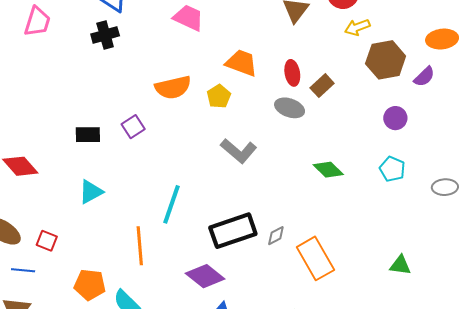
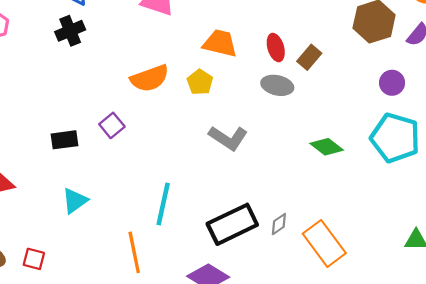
cyan pentagon: (392, 169) -> (395, 138), size x1.8

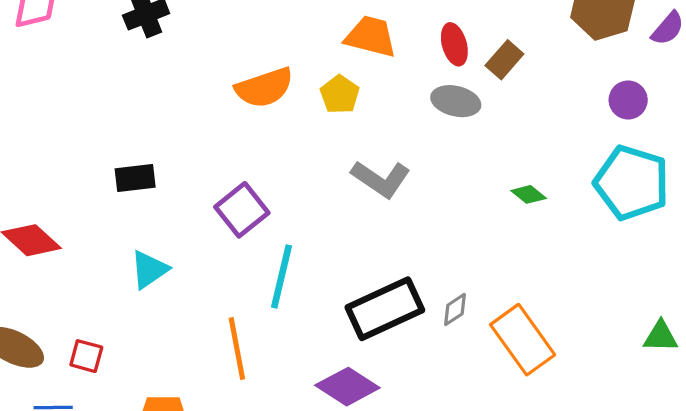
purple square: (112, 125) -> (242, 210), moved, size x1.4
green diamond: (327, 147) -> (529, 194), size x0.7

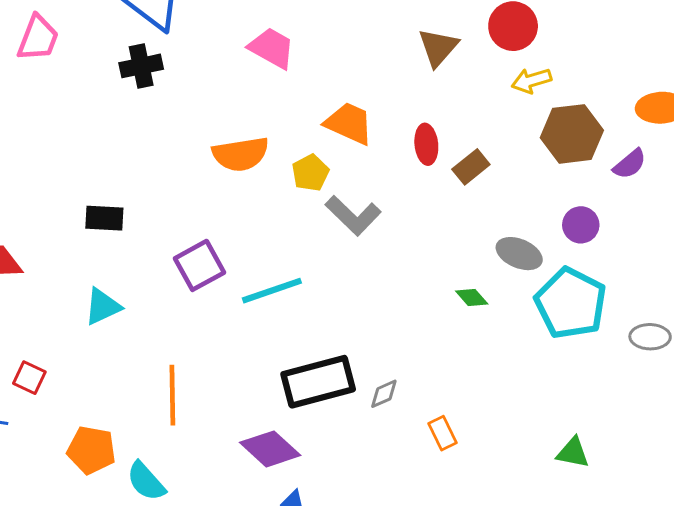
gray ellipse: (456, 101) -> (519, 254), moved
gray L-shape: (381, 179) -> (353, 215), moved
cyan line: (281, 277) -> (272, 291), moved, turned 48
orange rectangle: (523, 340) -> (443, 433), size x0.5

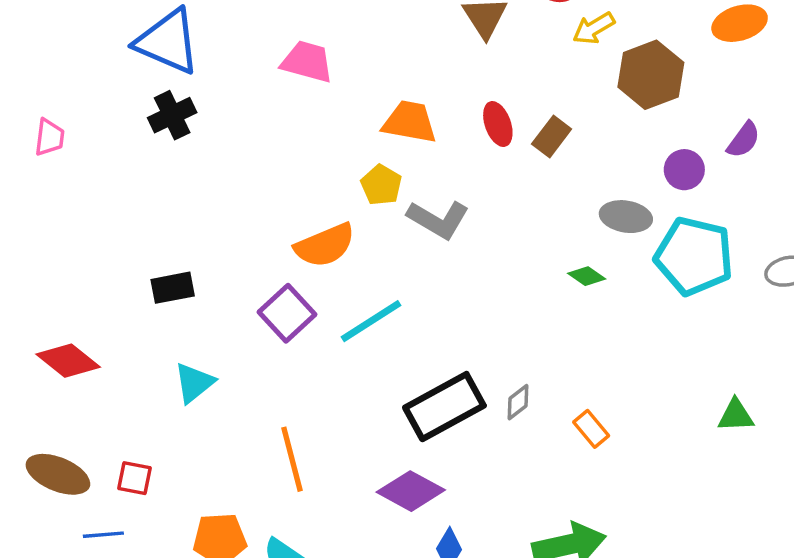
pink trapezoid: (38, 38) -> (50, 137), moved, size x0.7
orange semicircle: (241, 154) -> (325, 245), moved
purple semicircle: (630, 164) -> (744, 140), moved

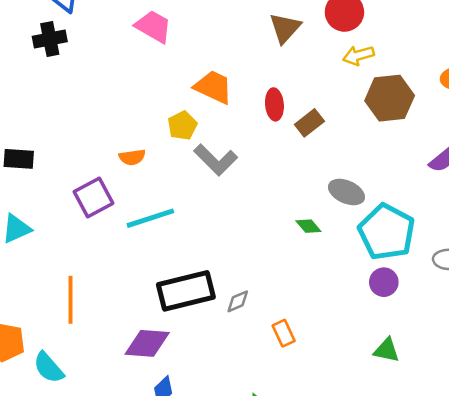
purple circle: (684, 170) -> (384, 282), moved
orange semicircle: (325, 245) -> (132, 157), size x0.6
purple diamond: (411, 491) -> (147, 343), turned -39

